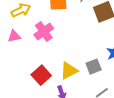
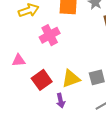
pink triangle: (14, 36) -> (19, 60), moved

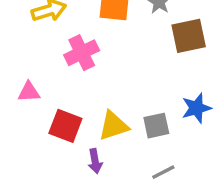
red square: (42, 80) -> (65, 126), turned -36

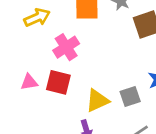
red square: (65, 126) -> (58, 82), moved

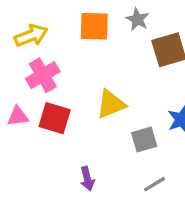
pink cross: (66, 47) -> (43, 75), moved
yellow triangle: (97, 101) -> (111, 104), moved

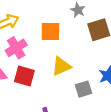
orange square: (94, 26) -> (50, 31), moved

